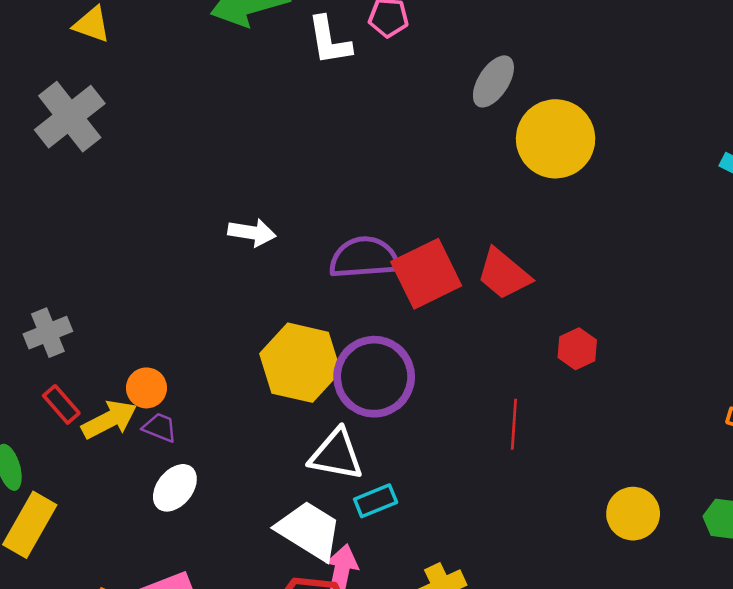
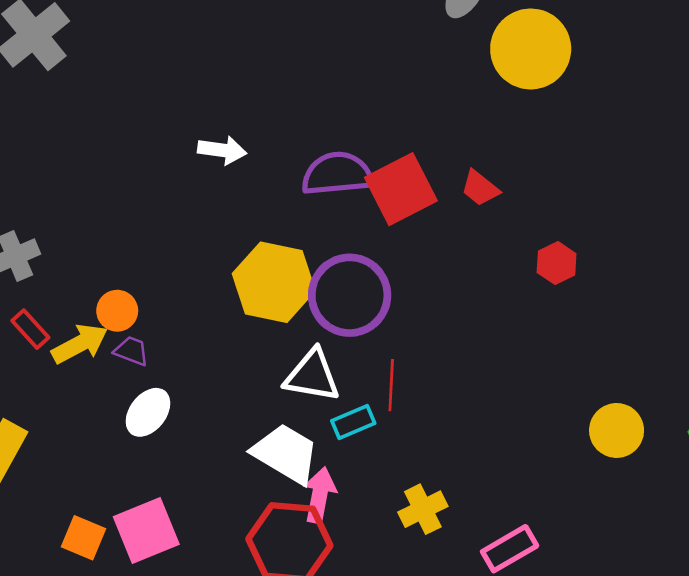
red trapezoid: (504, 274) -> (480, 188), size x0.7
red line: (514, 424) -> (391, 385), moved

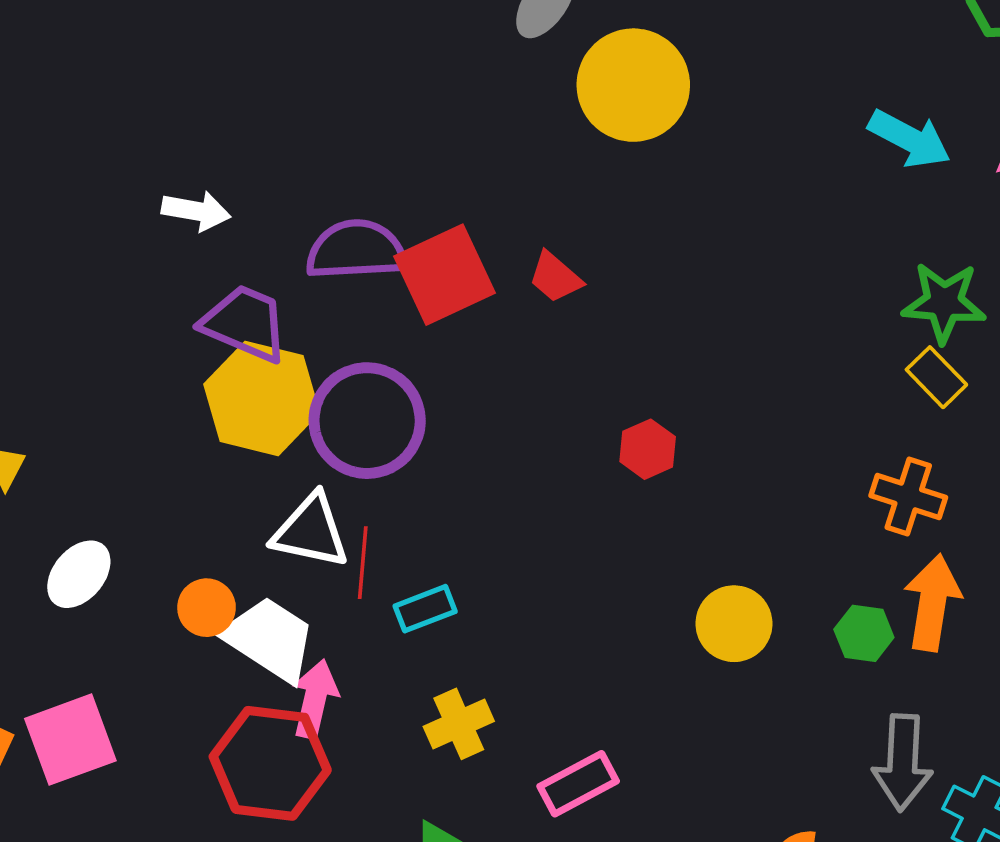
red hexagon: (557, 263) -> (648, 449), moved
orange circle: (117, 311) -> (207, 608), moved
purple trapezoid: (131, 351) -> (245, 323), moved, size x1.8
red line: (391, 385) -> (363, 563), moved
cyan rectangle: (353, 422) -> (425, 609), moved

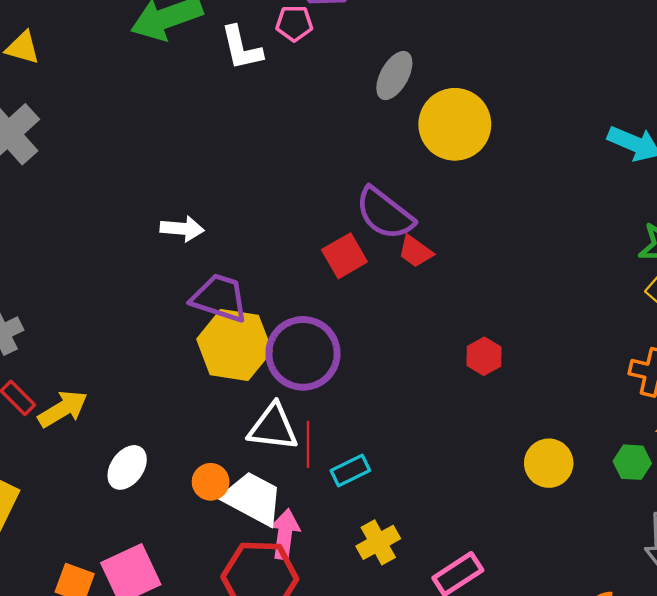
purple semicircle: (356, 250) -> (385, 213), moved, turned -134
red square: (444, 275) -> (344, 256), size x0.7

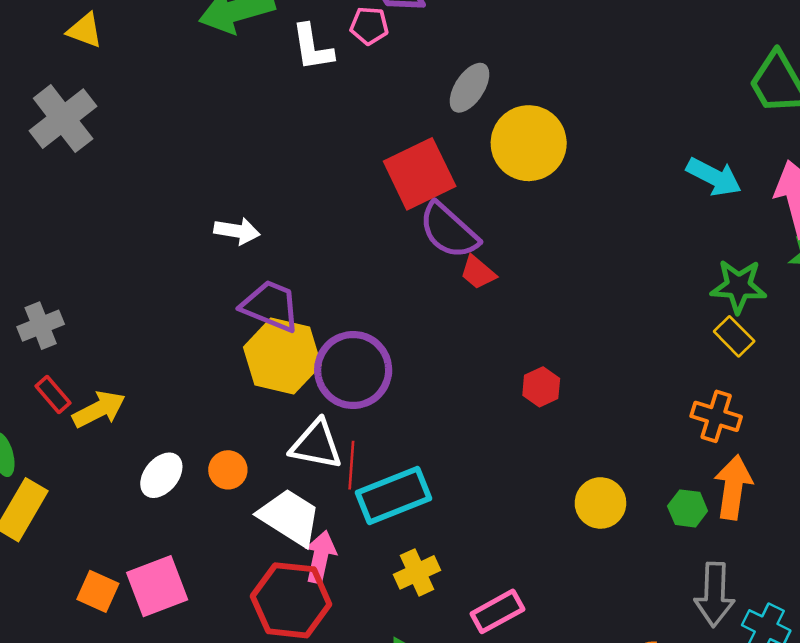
red square: (344, 256) -> (420, 174), moved, size x1.5
cyan rectangle: (350, 471) -> (394, 495), size x1.8
orange circle: (211, 482) -> (228, 470), moved

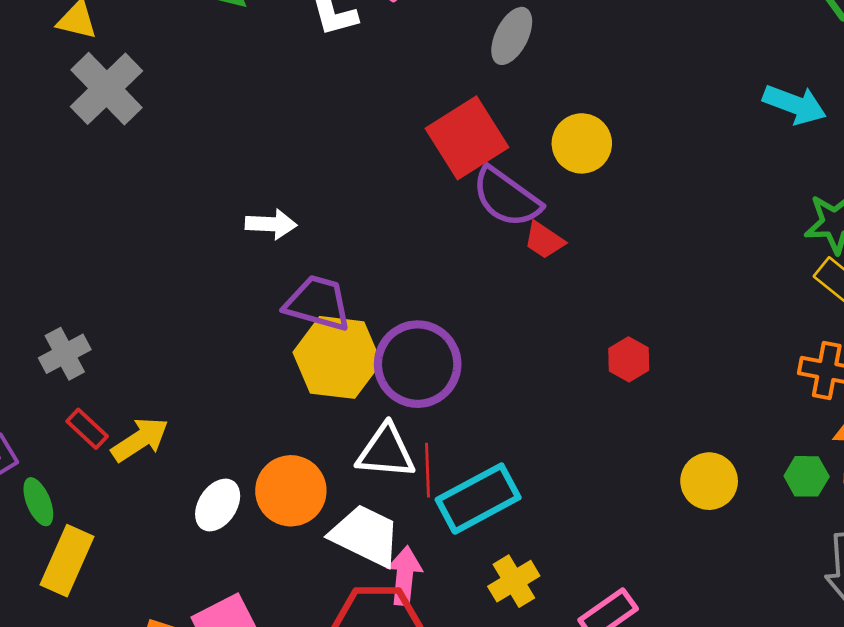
gray cross: (63, 119) -> (107, 89), moved
yellow circle: (529, 143) -> (582, 143), moved, size x0.7
orange circle: (228, 470) -> (291, 491), size x1.6

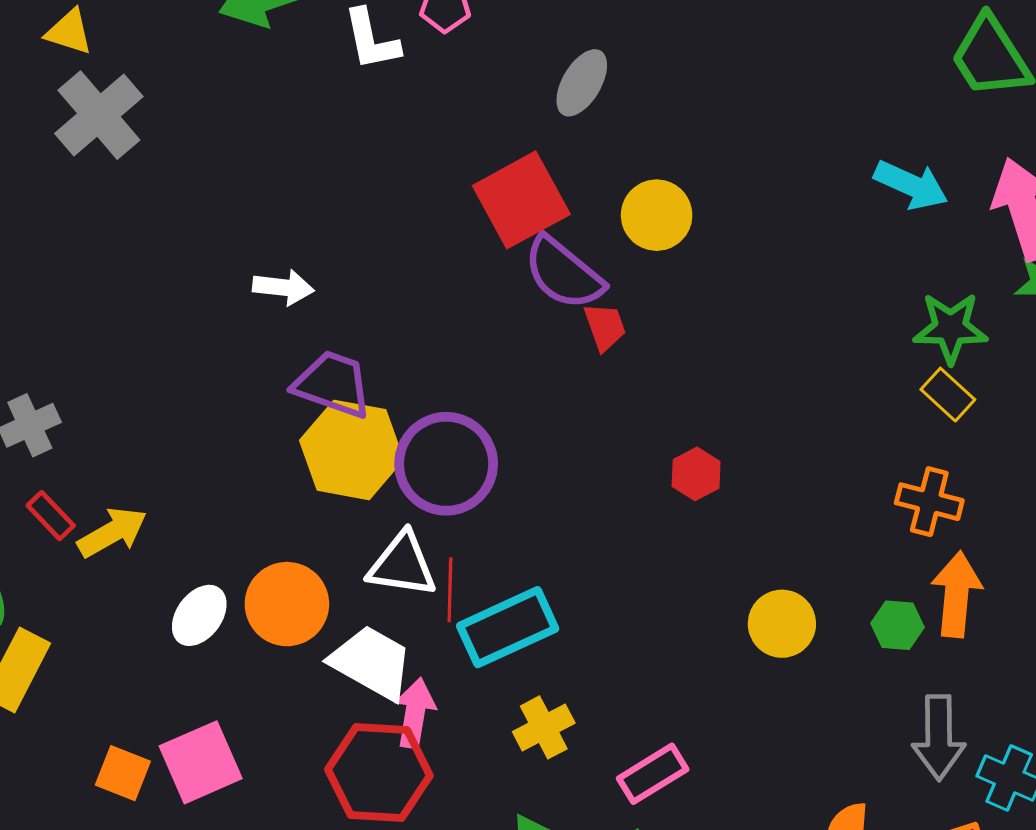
red trapezoid: (544, 240) -> (605, 327), turned -147

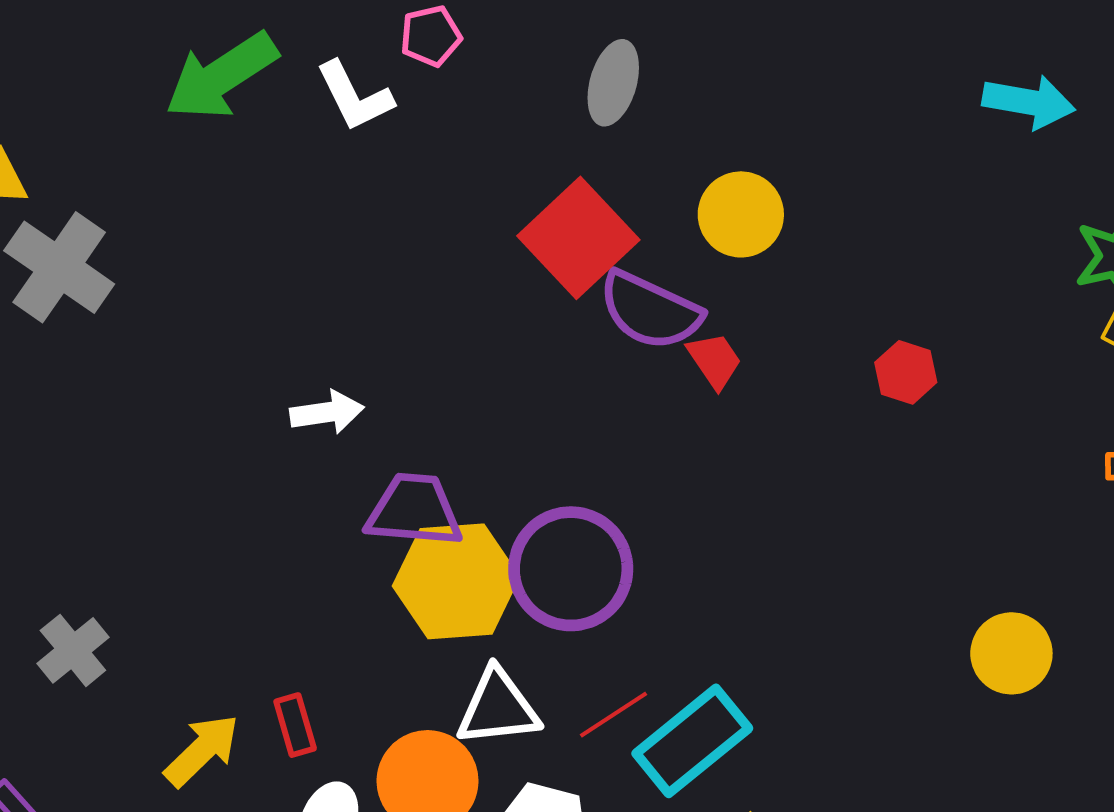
red hexagon: (696, 474) -> (906, 372), moved
red rectangle: (51, 516) -> (295, 725), moved, turned 42
white triangle: (402, 565) -> (498, 708), moved
red line: (450, 590) -> (613, 715), turned 70

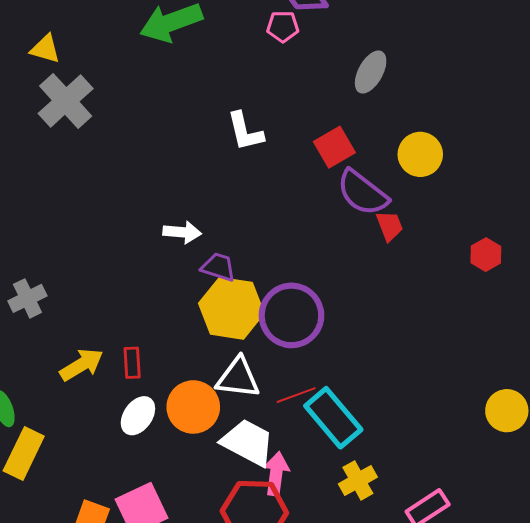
white L-shape: (355, 96) -> (245, 131), moved
red square: (578, 238) -> (334, 147), size x0.7
white arrow: (327, 412) -> (182, 232), moved
purple trapezoid: (414, 510) -> (218, 267), size x0.7
cyan rectangle: (692, 741) -> (333, 418), turned 76

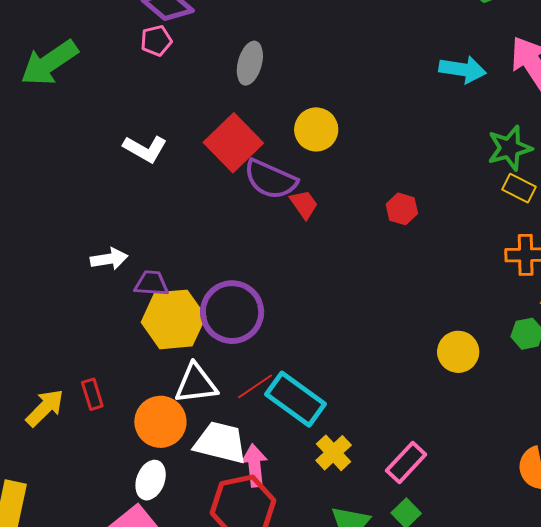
white L-shape: (245, 131) -> (145, 149), turned -33
red square: (334, 147) -> (233, 143), size x1.4
white ellipse: (138, 416) -> (151, 480), moved

